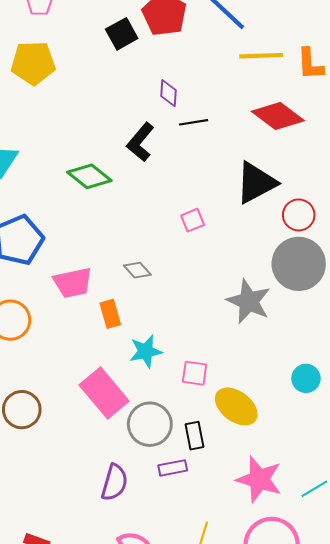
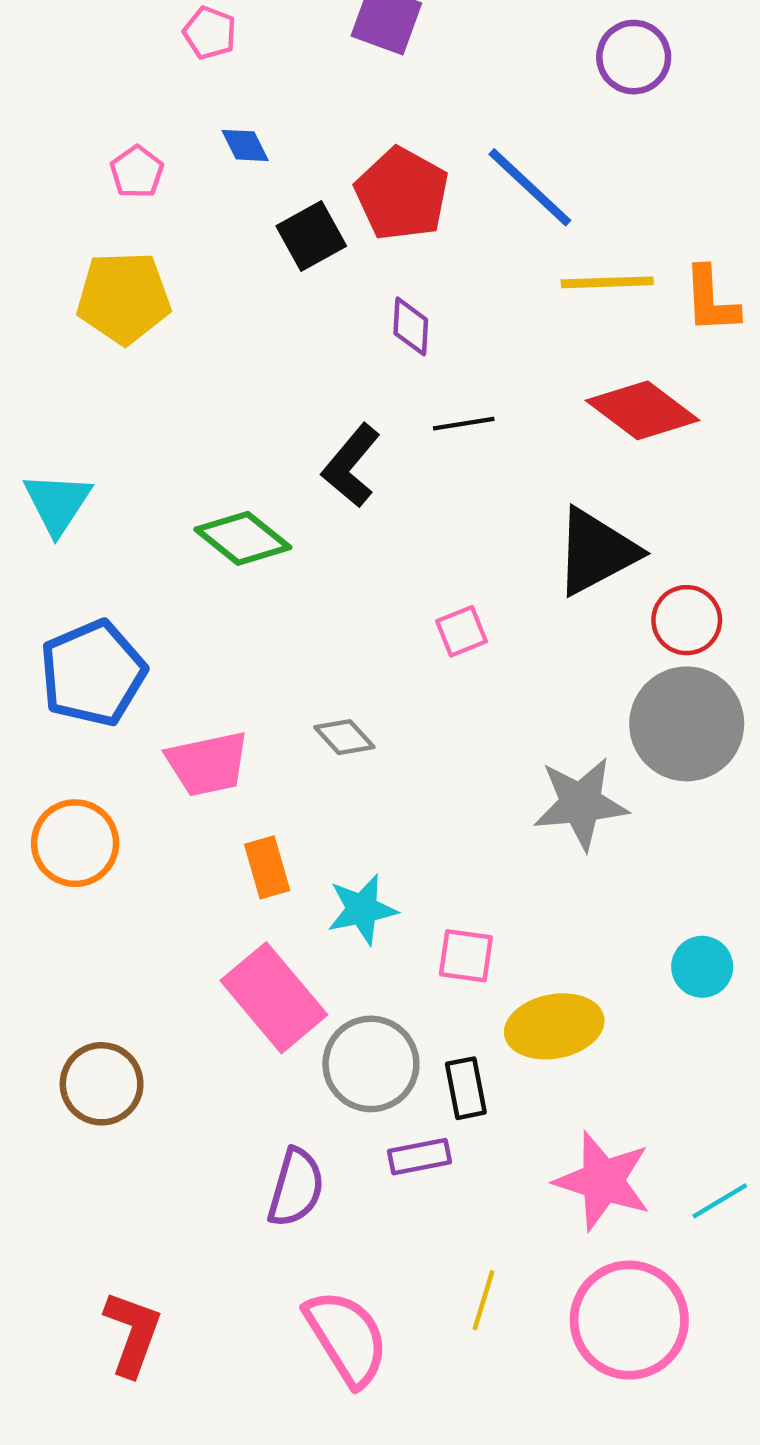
purple diamond: (169, 93) -> (411, 326), moved
gray star: (249, 301) -> (581, 803), turned -30
orange rectangle: (110, 314) -> (267, 867), moved
yellow ellipse: (236, 406) -> (554, 1026), turned -48
brown circle: (22, 410) -> (102, 1084), moved

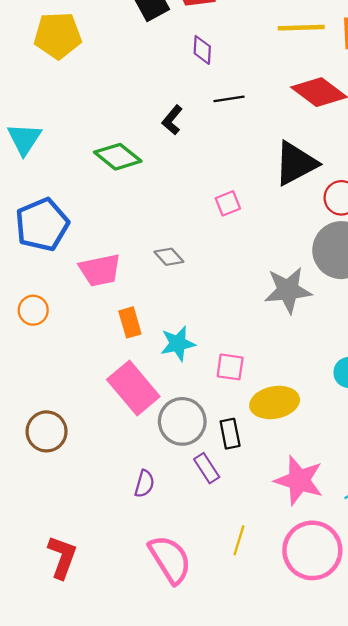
black L-shape: (351, 466) -> (172, 120), size x0.7
orange circle: (75, 843) -> (33, 310), size x0.7
purple rectangle: (420, 1157) -> (207, 468), turned 68
purple semicircle: (296, 1188) -> (144, 484), size x0.7

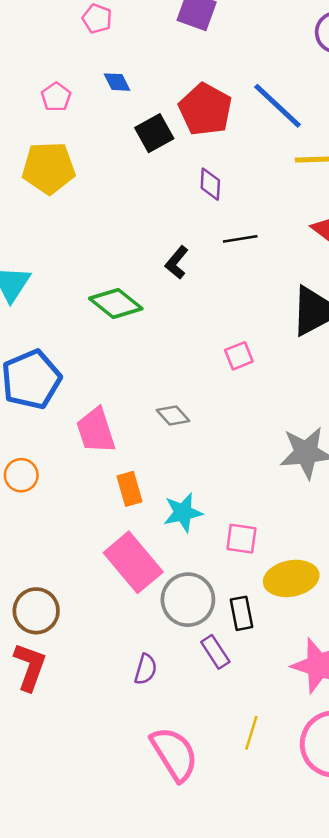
pink trapezoid: (100, 270) -> (96, 430), turned 84
red L-shape: (62, 557) -> (30, 667), moved

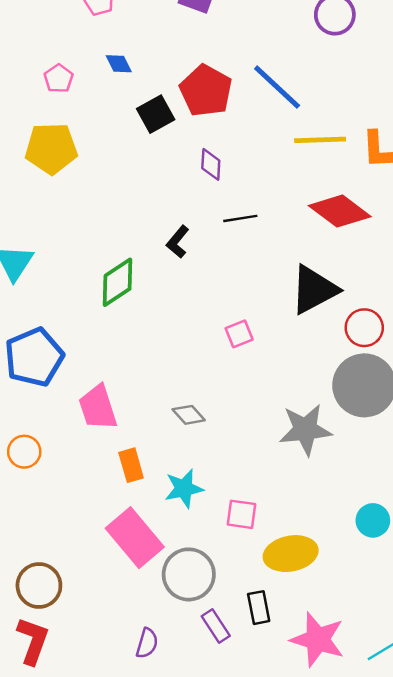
green diamond: (116, 304) -> (118, 282), turned -72
gray diamond: (173, 415) -> (189, 415), moved
black rectangle: (241, 613) -> (259, 608), moved

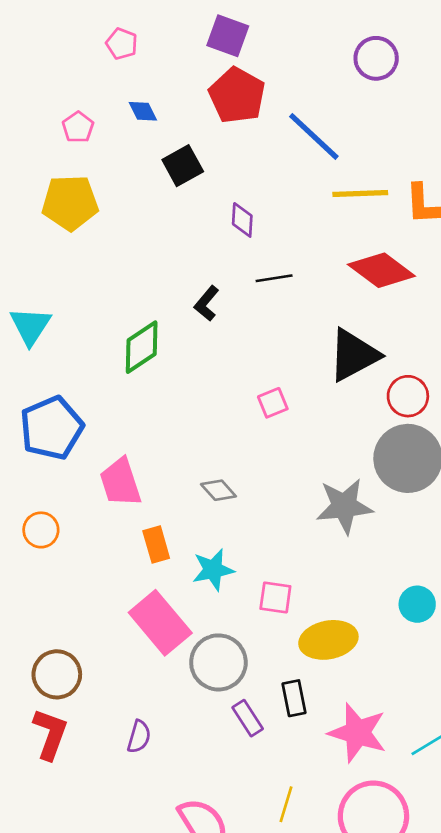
red pentagon: (206, 91) -> (237, 95), moved
purple semicircle: (147, 643) -> (139, 737), moved

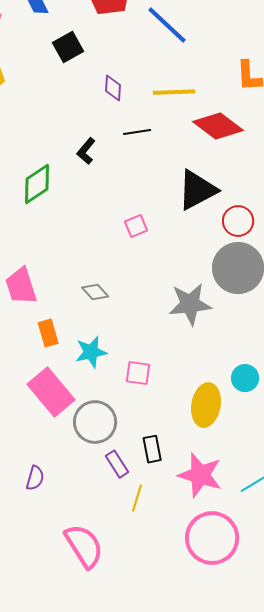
yellow line: (360, 193) -> (174, 92), moved
yellow ellipse: (328, 640) -> (206, 405), moved, turned -69
yellow line: (286, 804) -> (137, 498), moved

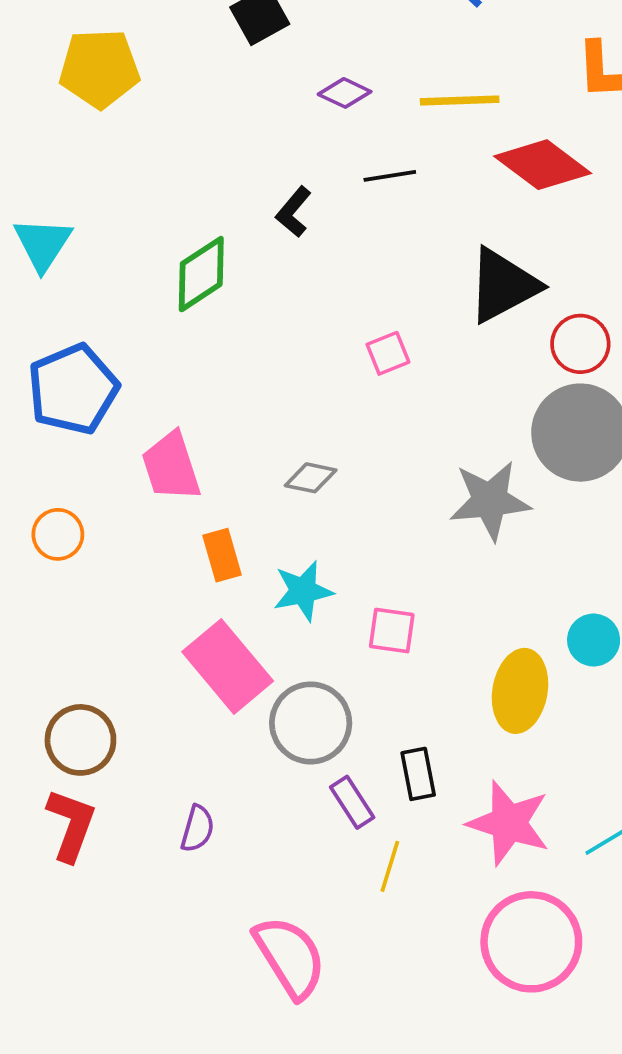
purple diamond: (113, 88) -> (345, 93), turned -68
gray diamond: (95, 292) -> (311, 478), turned -36

